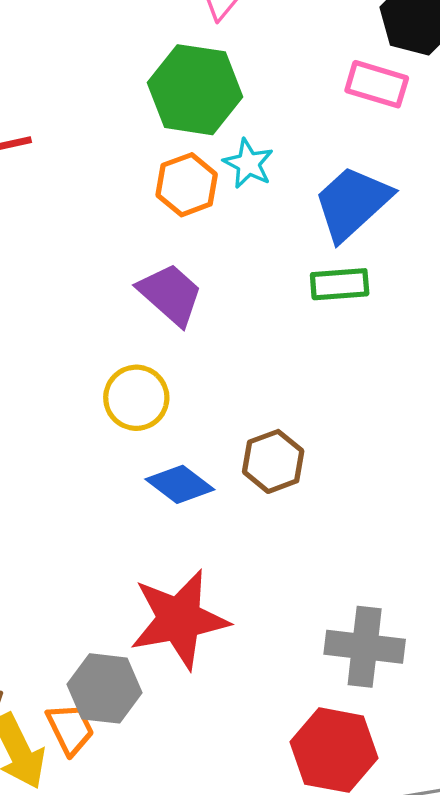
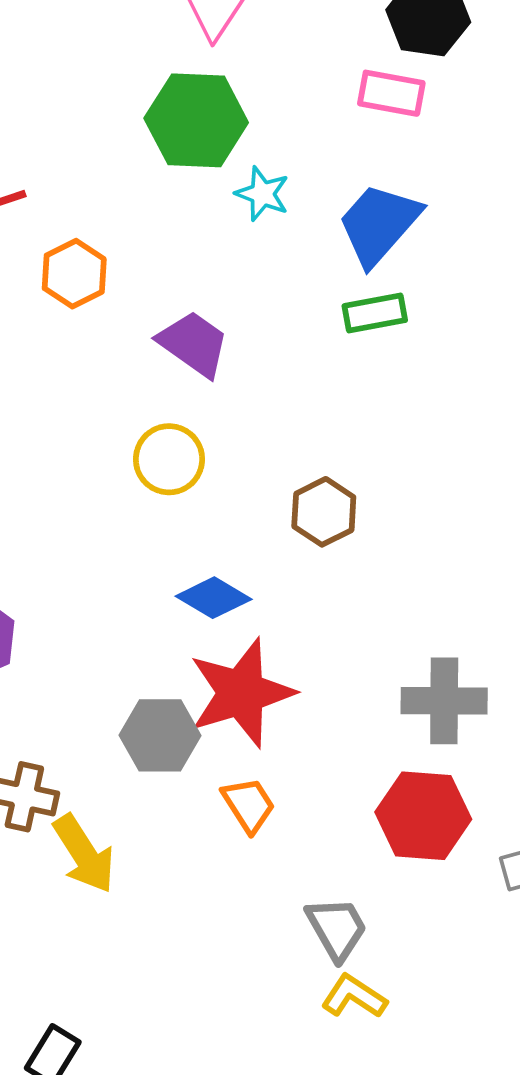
orange hexagon: (187, 185) -> (74, 274), moved
blue diamond: (180, 484) -> (214, 598), moved
gray hexagon: (105, 688) -> (160, 735), moved
orange trapezoid: (70, 729) -> (249, 805), moved

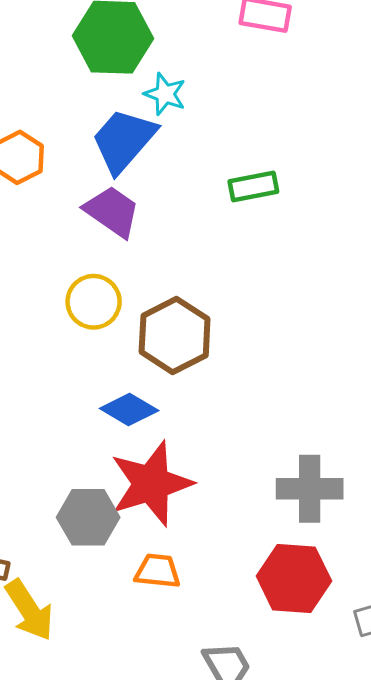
blue trapezoid: (379, 224) -> (124, 140), moved
brown hexagon: (324, 512) -> (175, 335), moved, size x1.4
orange trapezoid: (249, 805) -> (158, 571), turned -51

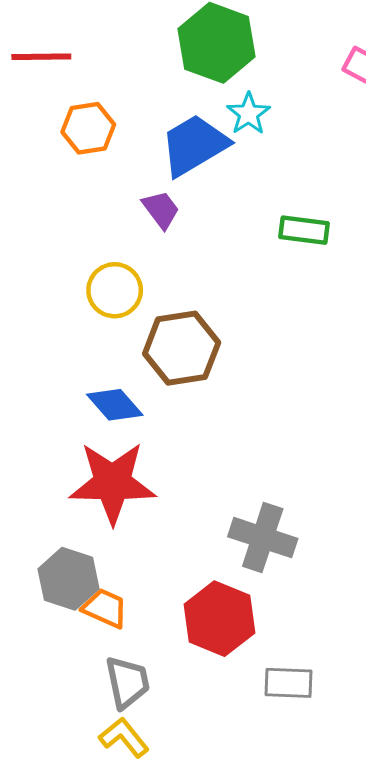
purple trapezoid: (112, 211) -> (161, 210), size x0.7
gray hexagon: (88, 517) -> (69, 579), moved
orange trapezoid: (158, 571) -> (105, 608), moved

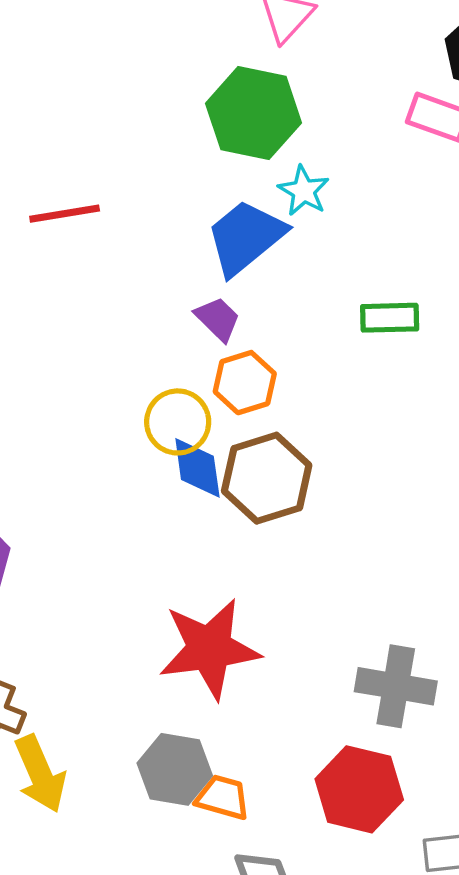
red line: (41, 57) -> (65, 214), moved
orange hexagon: (88, 128) -> (245, 383), moved
blue diamond: (115, 405) -> (197, 468), moved, turned 42

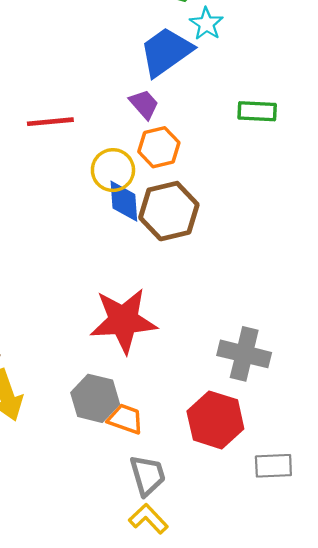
red line: (65, 214) -> (50, 122), moved

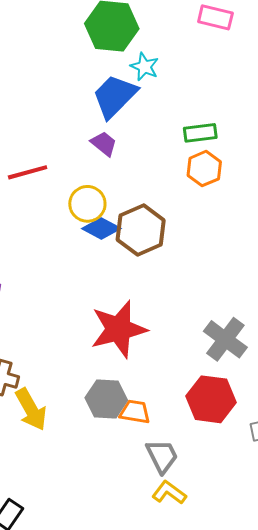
orange hexagon: (159, 147) -> (204, 169), moved
blue diamond: (124, 201) -> (101, 228), turned -48
gray cross: (244, 354) -> (225, 339), turned 33

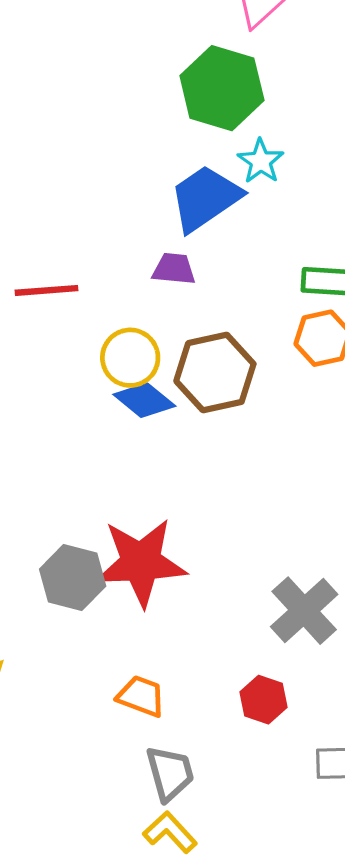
purple trapezoid: (104, 144) -> (174, 269), turned -44
brown hexagon: (141, 230) -> (215, 372), moved
gray hexagon: (106, 399) -> (73, 578), moved
red hexagon: (211, 399) -> (263, 700), size x0.6

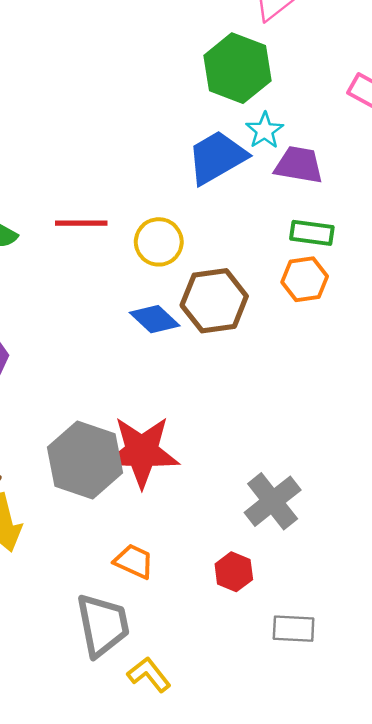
purple trapezoid: (174, 269) -> (299, 165), moved, size x1.4
yellow circle: (130, 358) -> (159, 242), moved
gray hexagon: (73, 578) -> (85, 460), size x1.4
gray trapezoid: (170, 773) -> (103, 625), moved, size x1.4

